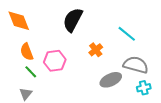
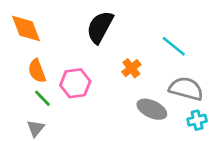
gray ellipse: (111, 80) -> (152, 109), turned 50

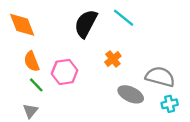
cyan line: (174, 46) -> (124, 18), moved

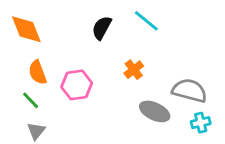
black semicircle: (86, 24) -> (102, 28), size x0.7
green line: (36, 85) -> (31, 100), moved

